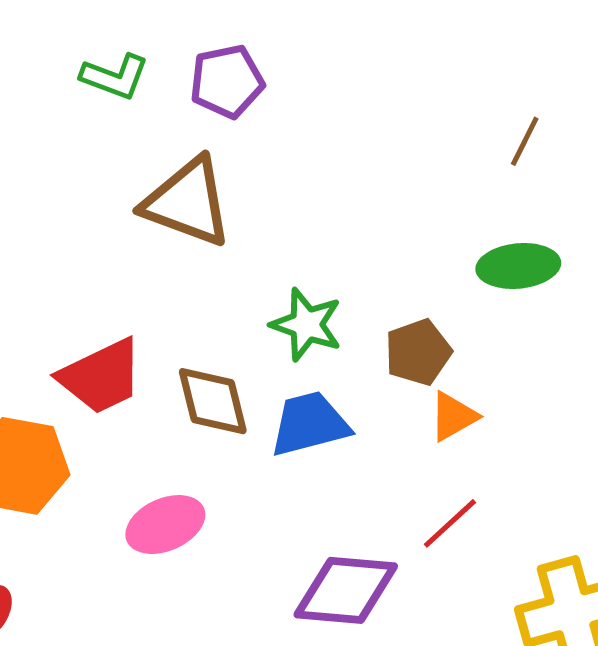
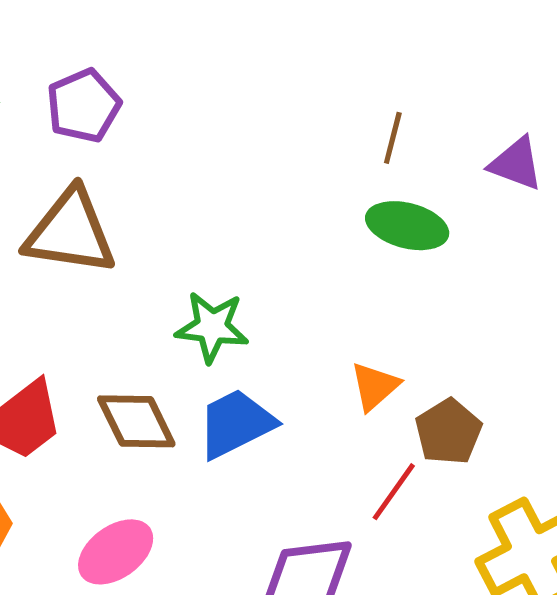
brown line: (525, 141) -> (393, 138), moved
green ellipse: (518, 266) -> (407, 226), turned 32
brown pentagon: (418, 352) -> (448, 432), moved

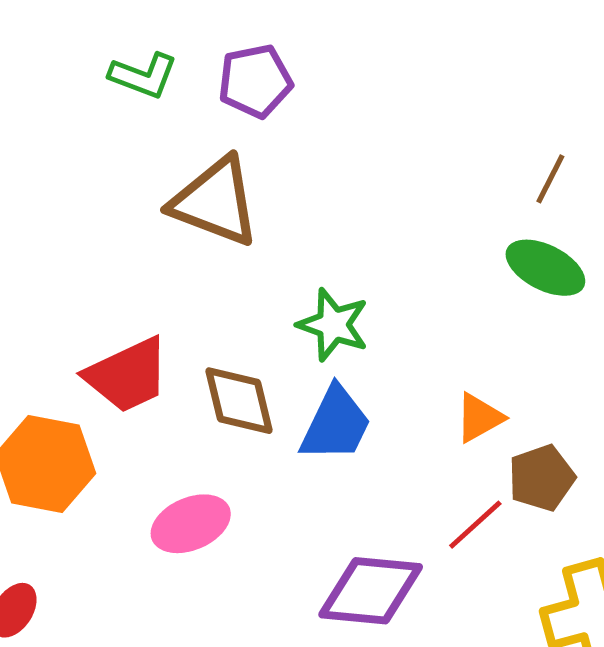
blue trapezoid: (236, 424) -> (336, 424), turned 130

